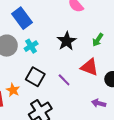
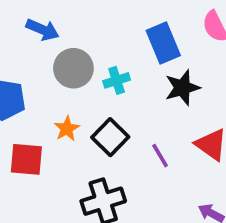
blue rectangle: (22, 18) -> (163, 43), moved
orange star: (13, 90) -> (67, 129), moved

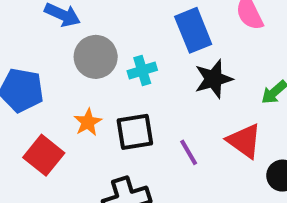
black square: (110, 137) -> (135, 132), turned 36
red square: (26, 159) -> (44, 155), turned 33

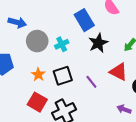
red square: (44, 155) -> (37, 102), moved

